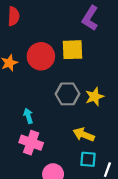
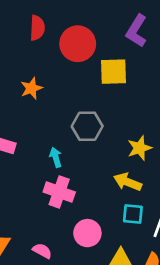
red circle: (41, 56) -> (78, 44), moved
gray hexagon: (67, 94) -> (87, 126), moved
yellow star: (95, 97) -> (140, 148), moved

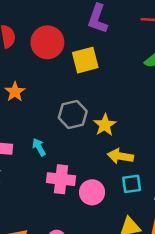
yellow star: (140, 148) -> (105, 125), moved
cyan arrow: (56, 157) -> (39, 147), moved
pink circle: (87, 233) -> (92, 192), moved

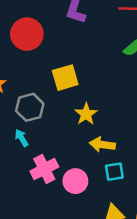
yellow square: (85, 60) -> (65, 78), moved
gray hexagon: (73, 114) -> (30, 107), moved
pink cross: (61, 179) -> (44, 169), turned -32

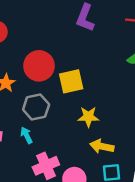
red circle: (27, 34) -> (39, 66), moved
yellow star: (86, 114) -> (88, 117), turned 30

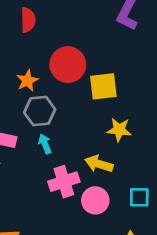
gray hexagon: (36, 107) -> (40, 111), moved
yellow arrow: (102, 146) -> (99, 164), moved

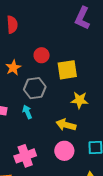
red circle: (68, 65) -> (42, 55), size x0.6
gray hexagon: (40, 111) -> (35, 88), moved
pink cross: (64, 182) -> (25, 156), moved

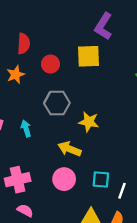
red semicircle: (12, 25) -> (24, 44), moved
yellow square: (67, 70) -> (88, 56), moved
gray hexagon: (35, 88) -> (57, 103), moved

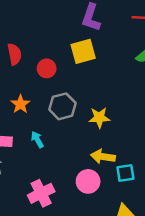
orange star: (16, 75) -> (20, 104), moved
yellow arrow: (70, 149) -> (103, 157), moved

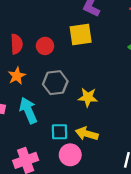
red semicircle: (14, 54) -> (17, 44), moved
cyan arrow: (37, 139) -> (28, 110), size x1.6
cyan square: (125, 173) -> (59, 132), moved

